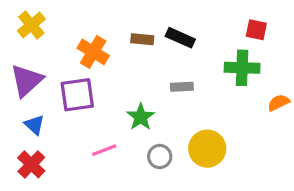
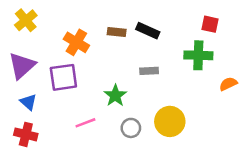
red cross: (31, 164) -> (26, 134), turned -30

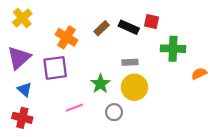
red square: (210, 24) -> (151, 21), moved
brown rectangle: (117, 32) -> (102, 28), turned -49
yellow circle: (170, 121) -> (134, 87), moved

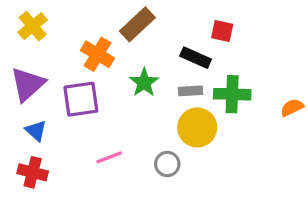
black rectangle: (129, 27) -> (196, 58), moved
brown rectangle: (102, 28) -> (137, 24), moved, size x1.5
green cross: (173, 49) -> (232, 94), moved
green star: (100, 84) -> (144, 83), moved

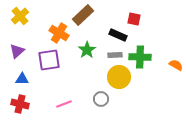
purple triangle: (28, 84) -> (17, 51), size x0.7
orange semicircle: (292, 107) -> (176, 65), turned 56
blue triangle: (36, 131) -> (22, 79), turned -40
pink line: (109, 157) -> (64, 104), moved

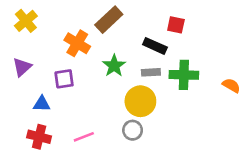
purple square: (49, 60) -> (64, 79), size x0.7
yellow circle: (119, 77) -> (140, 101), moved
blue triangle: (22, 79) -> (42, 104), moved
red cross: (20, 104) -> (39, 137), moved

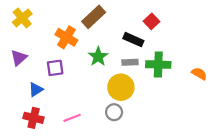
red square: (176, 25) -> (152, 21), turned 35
blue triangle: (42, 104) -> (36, 89), turned -35

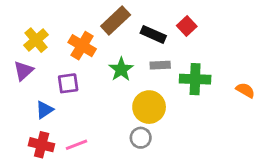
yellow cross: (22, 18) -> (36, 40), moved
black rectangle: (133, 40) -> (153, 34), moved
gray rectangle: (130, 62) -> (160, 65), moved
pink line: (72, 118) -> (76, 145), moved

